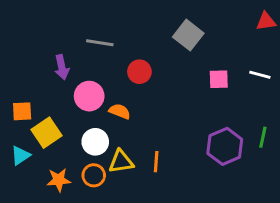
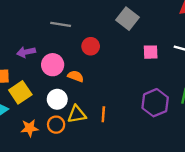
purple arrow: (62, 67) -> (26, 52), moved, turned 90

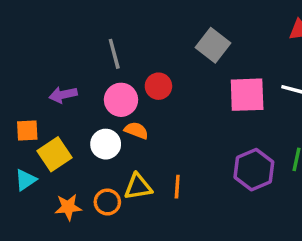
gray line: (61, 24) -> (114, 54), turned 66
pink square: (151, 52) -> (247, 95), size x1.6
pink circle: (53, 65) -> (121, 100), moved
white circle: (57, 99) -> (106, 144), moved

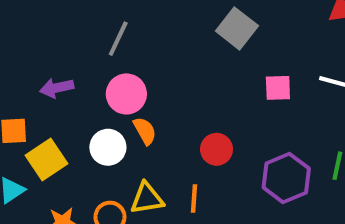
gray line: (114, 54) -> (118, 39), turned 40
red circle: (158, 86) -> (217, 149), moved
pink square: (247, 95) -> (278, 88), size x0.6
orange semicircle: (136, 130) -> (145, 131), turned 40

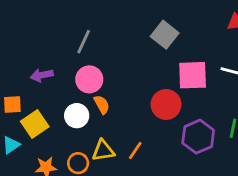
pink square: (278, 88) -> (193, 75), size x1.6
red circle: (217, 149) -> (166, 104), moved, size x1.4
orange line: (194, 198) -> (135, 151), turned 30

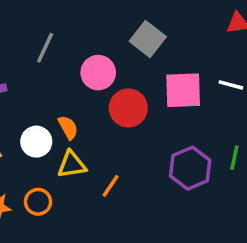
pink circle: (89, 79) -> (98, 73), moved
red circle: (166, 104) -> (128, 108), moved
yellow triangle: (103, 151) -> (72, 165), moved

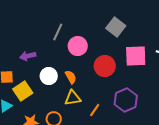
pink circle: (98, 73) -> (78, 46), moved
white circle: (36, 142) -> (49, 76), moved
purple hexagon: (190, 168) -> (126, 100), moved

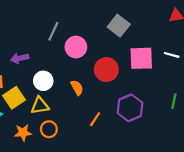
orange semicircle: (71, 77) -> (77, 88), moved
yellow triangle: (73, 98) -> (40, 106), moved

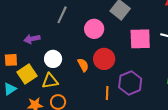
pink circle: (76, 47) -> (94, 29), moved
red circle: (106, 70) -> (104, 59), moved
orange line: (95, 119) -> (107, 93), moved, turned -32

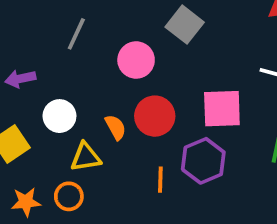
pink square: (140, 39) -> (222, 109), moved
yellow triangle: (50, 81) -> (86, 157), moved

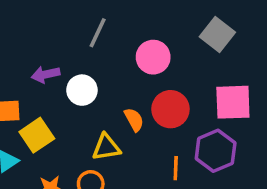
gray square: (185, 25) -> (217, 35), moved
white circle: (59, 116) -> (82, 90), moved

